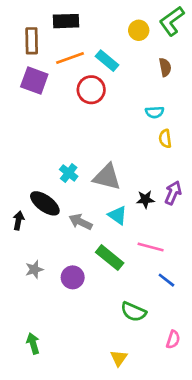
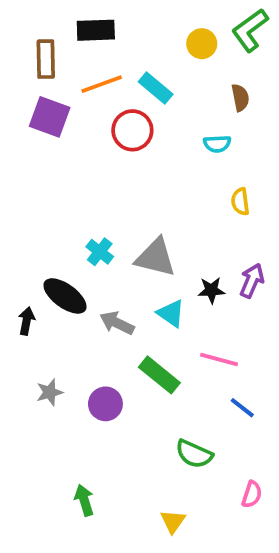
cyan semicircle: (155, 112) -> (217, 144), moved
green arrow: (33, 343) -> (84, 500), moved

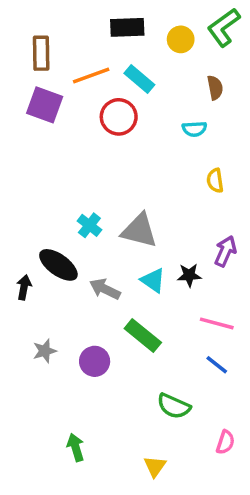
black rectangle: (96, 30) -> (127, 27), moved
black star: (211, 290) -> (189, 275), moved
pink line: (219, 360) -> (217, 323), moved

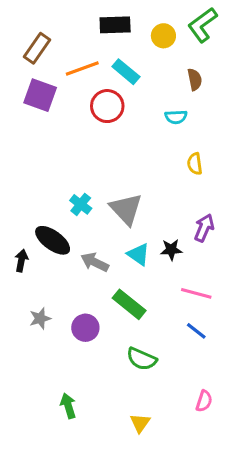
brown rectangle: (41, 53) -> (37, 48), turned 36
gray triangle: (139, 230) -> (126, 209), turned 33
green semicircle: (174, 406) -> (142, 359), moved

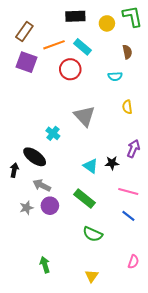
green L-shape: (202, 25) -> (132, 16), turned 115
gray triangle: (126, 209) -> (85, 116), moved
gray arrow: (95, 262) -> (42, 185), moved
purple circle: (85, 328) -> (50, 206), moved

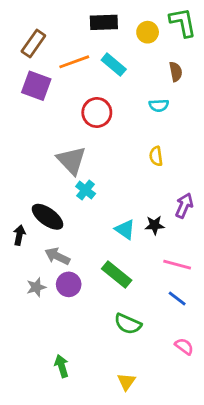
red circle: (70, 69) -> (97, 112), moved
yellow semicircle: (127, 107) -> (156, 156), moved
gray triangle: (85, 116) -> (71, 160), moved
cyan cross: (53, 133) -> (86, 190), moved
pink semicircle: (133, 262) -> (184, 346), moved, turned -72

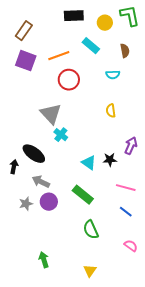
orange line: (74, 62) -> (59, 56), moved
cyan rectangle: (114, 65) -> (91, 46), moved
green semicircle: (128, 324) -> (91, 230), turned 42

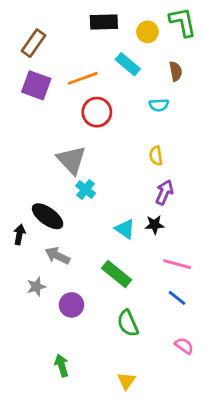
purple arrow: (131, 146) -> (164, 192), moved
purple circle: (49, 202) -> (71, 305), moved

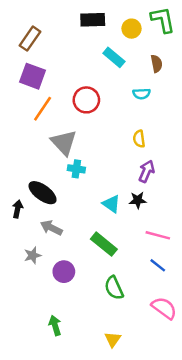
orange line: (83, 78) -> (43, 109), moved, turned -36
cyan cross: (86, 190) -> (76, 169), turned -30
pink semicircle: (184, 346) -> (164, 308), size x1.5

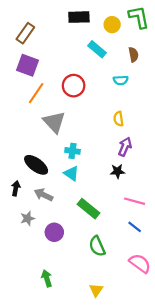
cyan cross: (76, 169) -> (72, 151), moved
cyan triangle: (111, 204) -> (71, 173), moved
black arrow: (17, 209) -> (16, 188), moved

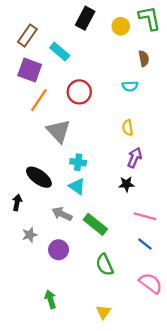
black rectangle: (79, 17) -> (85, 18), turned -60
cyan rectangle: (97, 49) -> (60, 52), moved
gray arrow: (44, 195) -> (62, 214), moved

